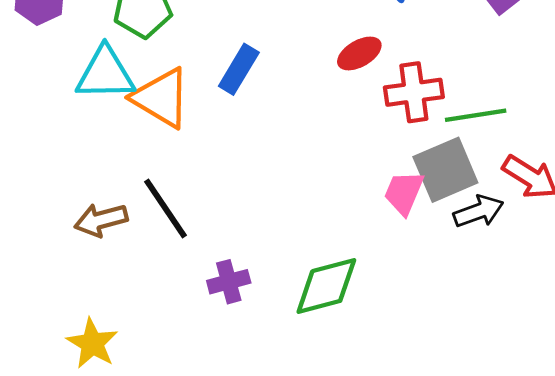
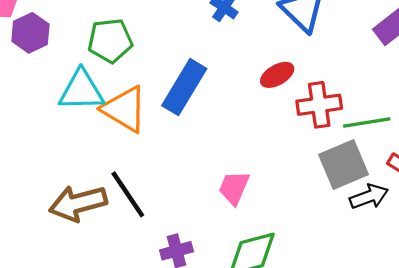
blue rectangle: (239, 69) -> (184, 87), size x1.4
pink trapezoid: (404, 193) -> (234, 188), moved
brown arrow: (101, 220) -> (78, 203), size x1.4

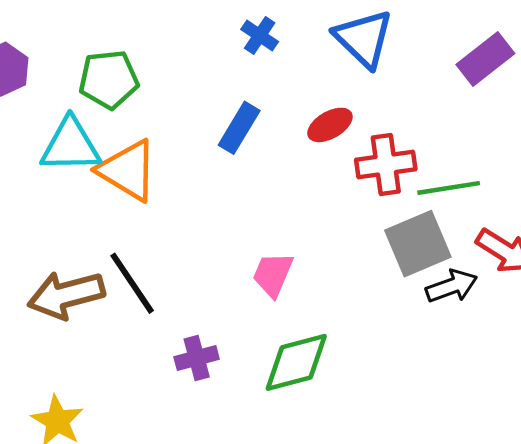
blue rectangle: (184, 87) -> (239, 128), moved, size x0.7

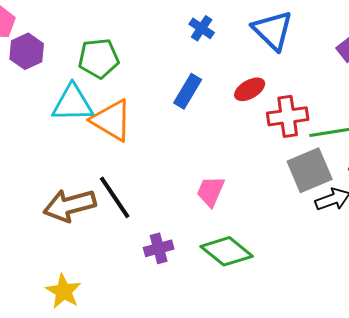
green diamond: (296, 362) -> (227, 251), turned 54

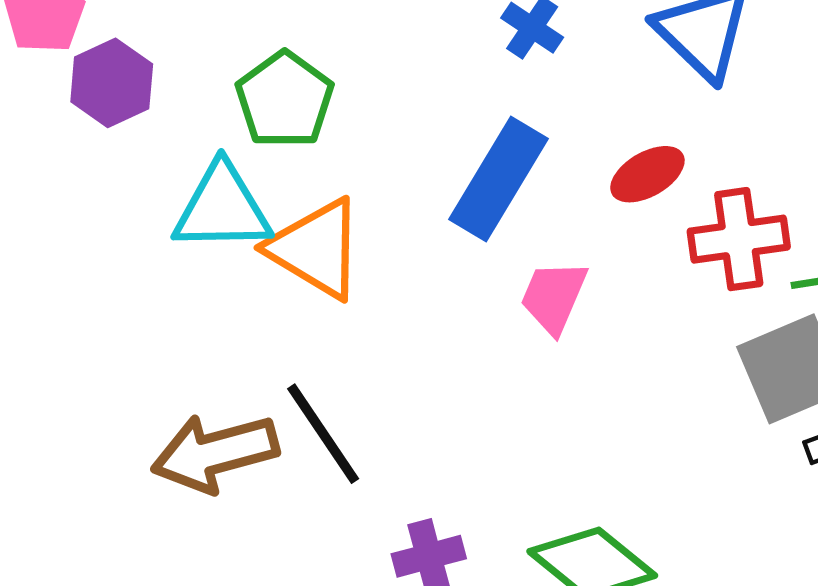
green pentagon: (99, 58) -> (285, 100), turned -30
blue rectangle: (188, 91) -> (498, 179), size x1.4
pink trapezoid: (211, 191) -> (554, 297), moved

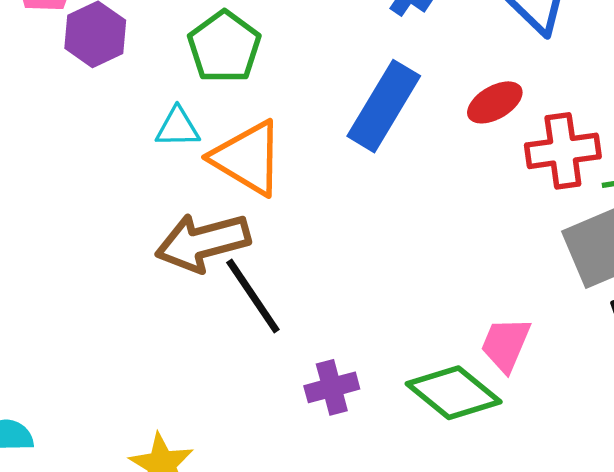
cyan triangle: (222, 208) -> (178, 128), size x0.6
pink trapezoid: (554, 297) -> (506, 344), moved
brown arrow: (215, 453) -> (203, 242), moved

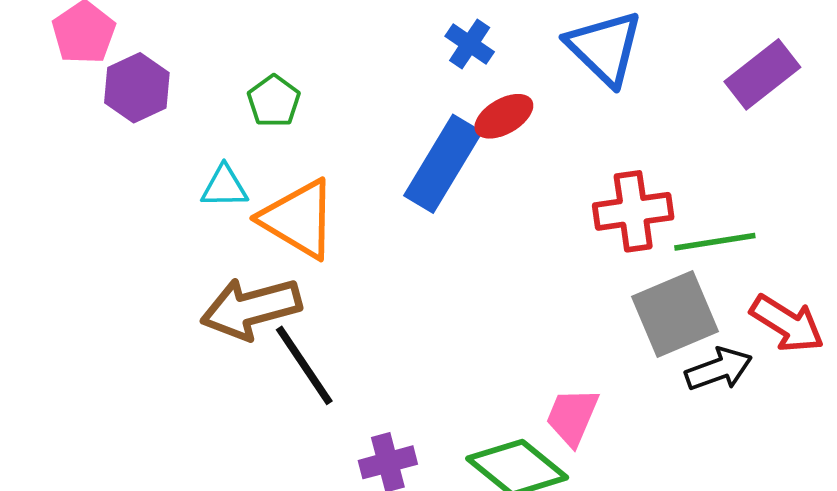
green pentagon: (224, 47) -> (274, 101), size x0.7
red ellipse: (495, 102) -> (504, 116), moved

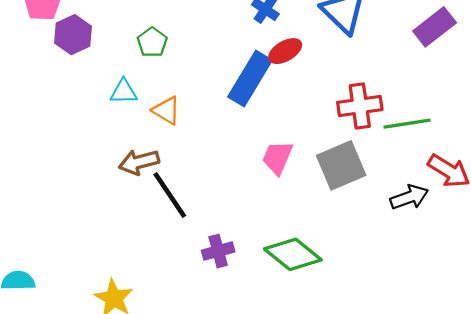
orange triangle: (299, 219) -> (166, 110), size x0.6
brown arrow: (251, 308) -> (139, 162), size x0.7
gray square: (675, 314) -> (341, 165), moved
pink trapezoid: (572, 417) -> (277, 158), moved

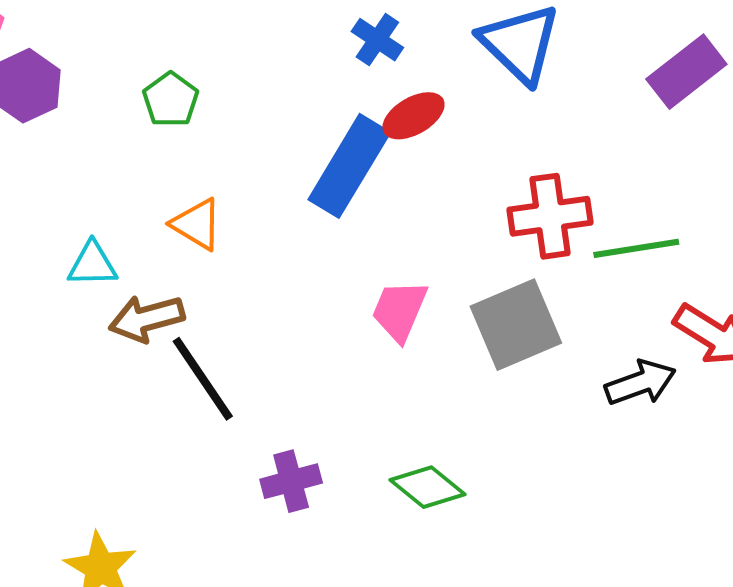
cyan triangle: (124, 92) -> (92, 264), moved
green diamond: (293, 254) -> (428, 487), size x0.7

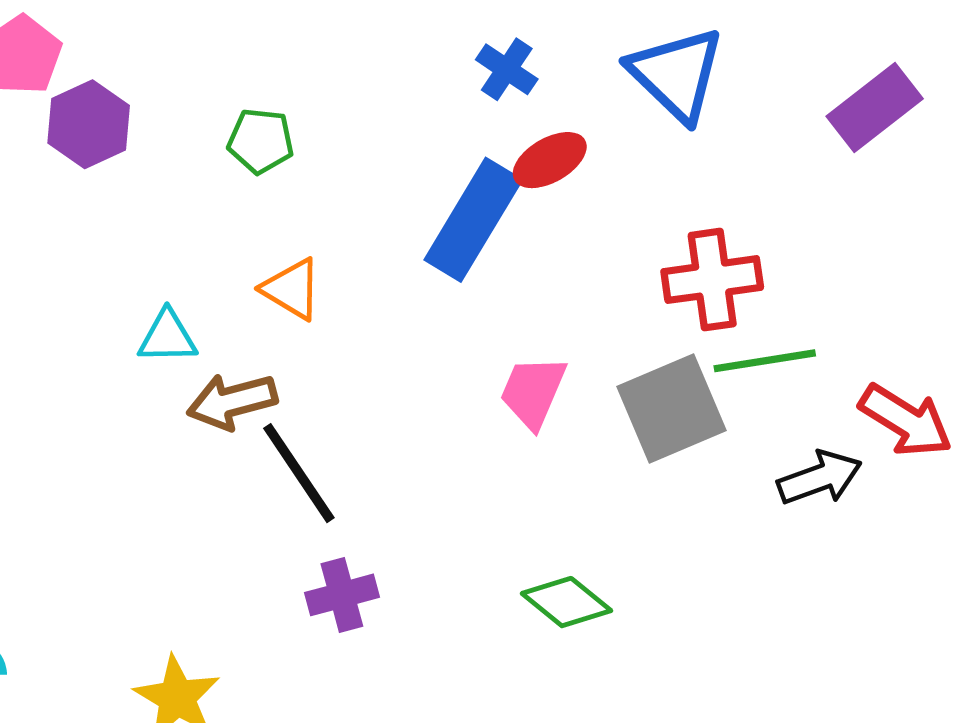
green pentagon: (171, 100) -> (261, 141), turned -30
green line: (636, 248) -> (765, 361), moved
purple cross: (291, 481) -> (342, 595), moved

